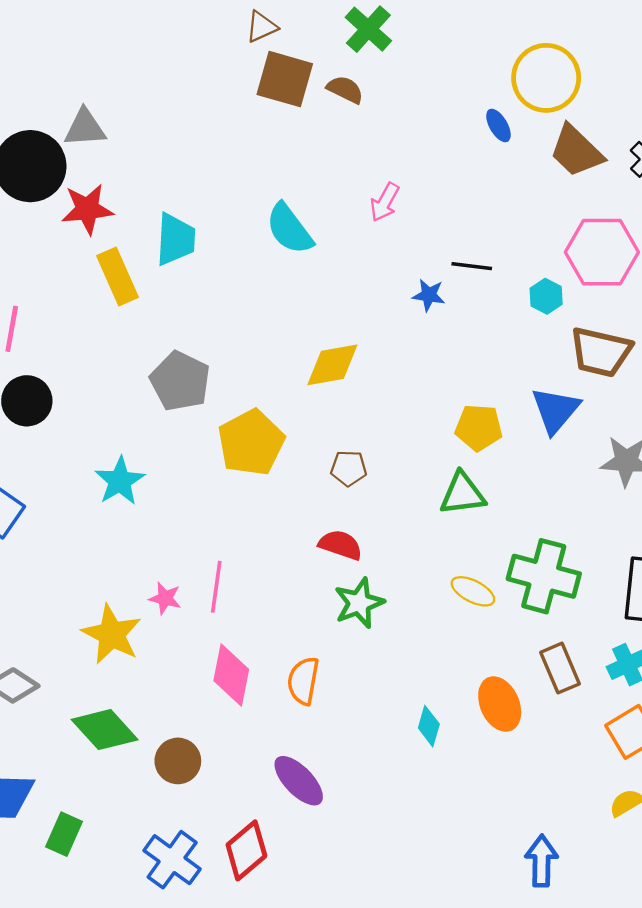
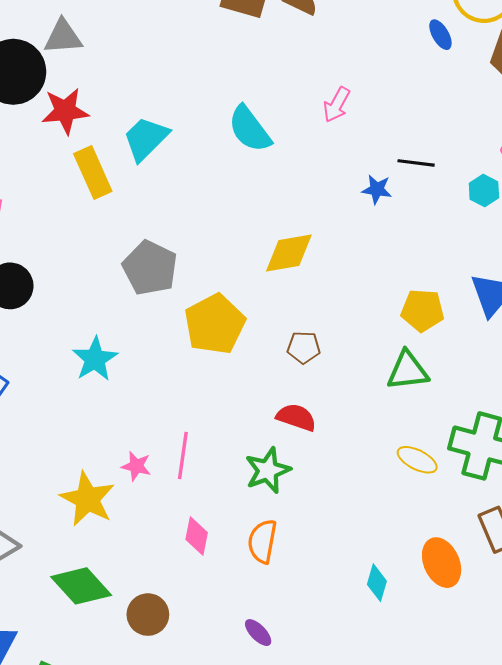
cyan trapezoid: (176, 239) -> (146, 139), turned -138
green star: (359, 603) -> (268, 470), moved
pink diamond: (231, 675) -> (197, 536), size x0.7
purple ellipse: (299, 781) -> (258, 633), size x0.6

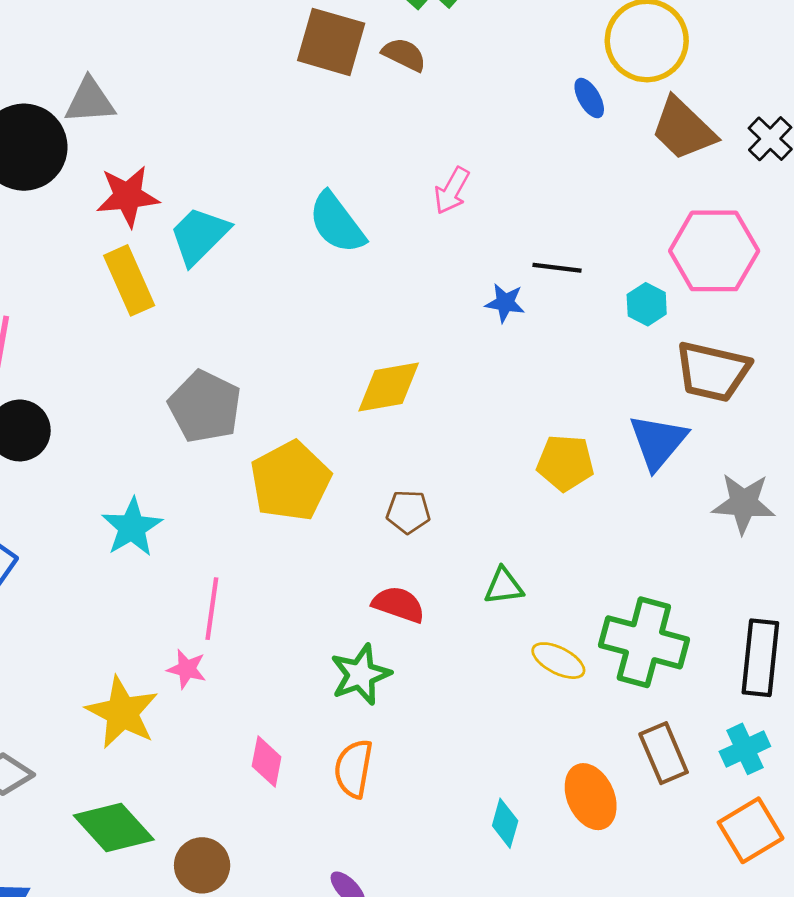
red star: (65, 111) -> (128, 196), moved
green triangle: (408, 371) -> (504, 586), moved, size x0.7
pink line: (183, 456) -> (212, 609), moved

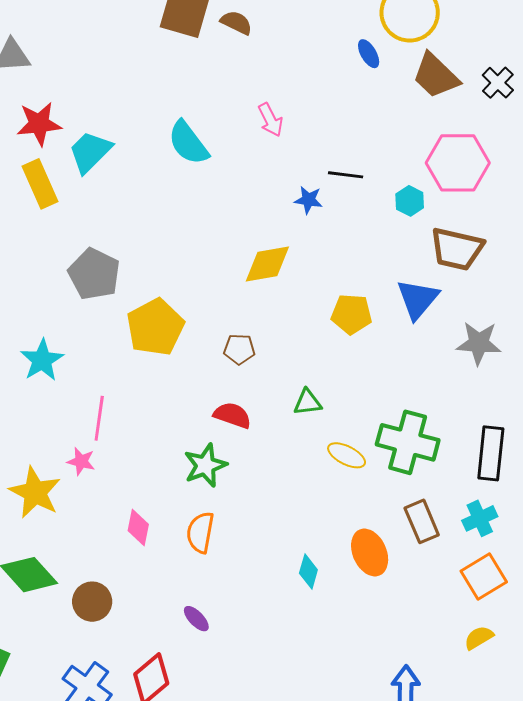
pink arrow: (452, 191) -> (270, 120), turned -56
yellow diamond: (389, 387) -> (267, 264), moved

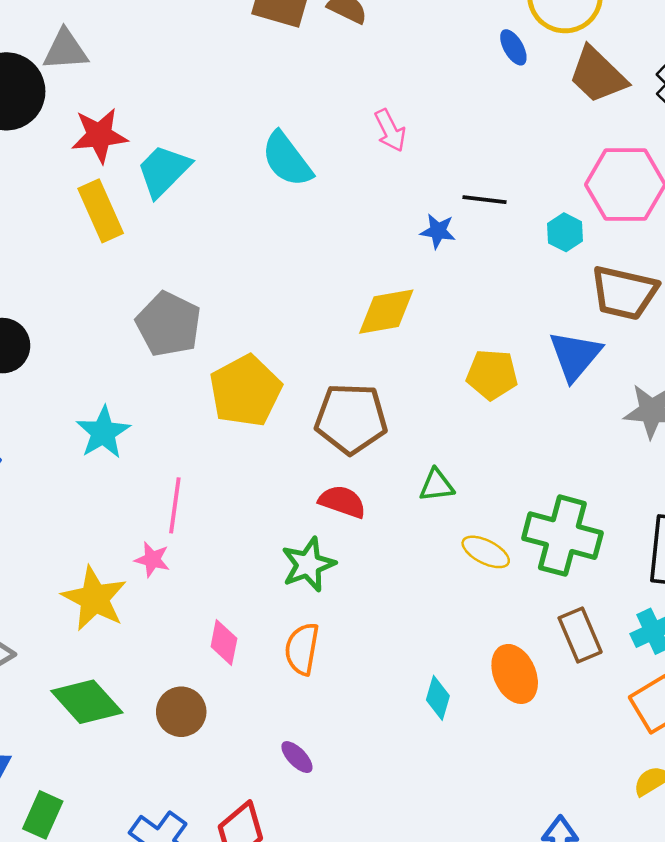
brown pentagon: (239, 349) -> (351, 419), size x1.8
brown circle: (92, 602) -> (181, 712), moved

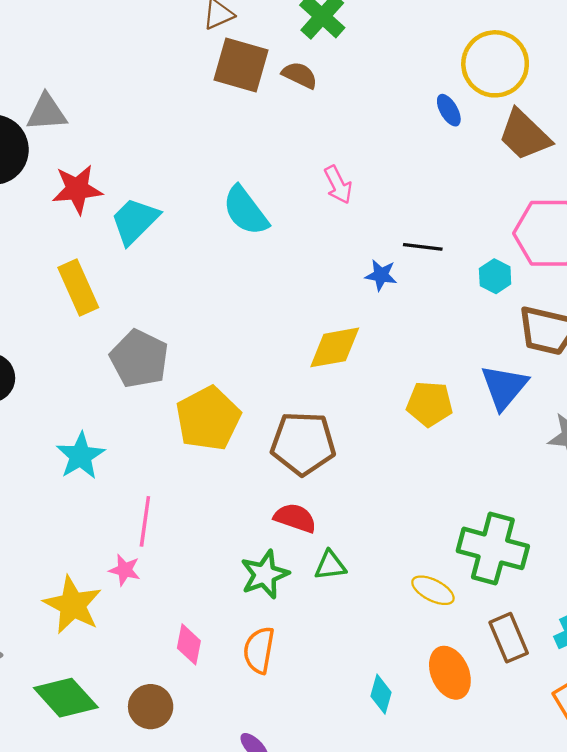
yellow rectangle: (101, 211) -> (78, 288), moved
green triangle: (437, 485) -> (330, 565), moved
yellow ellipse: (486, 552) -> (433, 590), moved

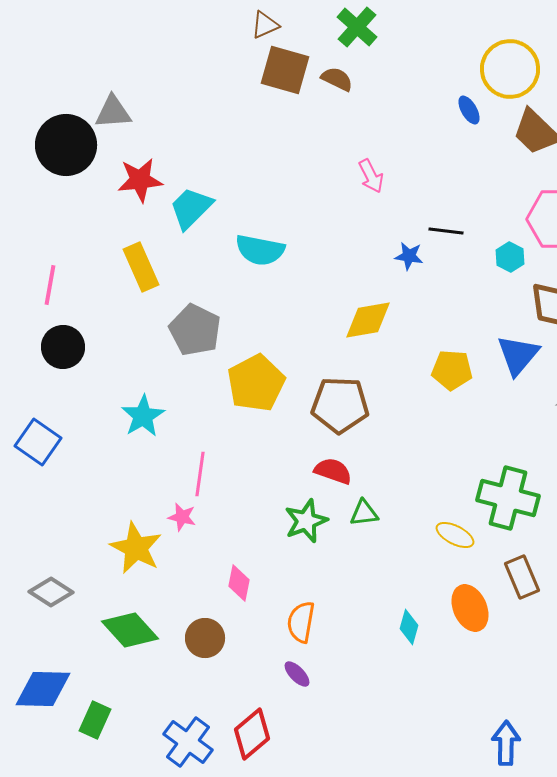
cyan semicircle: (245, 211) -> (260, 250), moved, turned -42
orange semicircle: (259, 650) -> (301, 622), moved

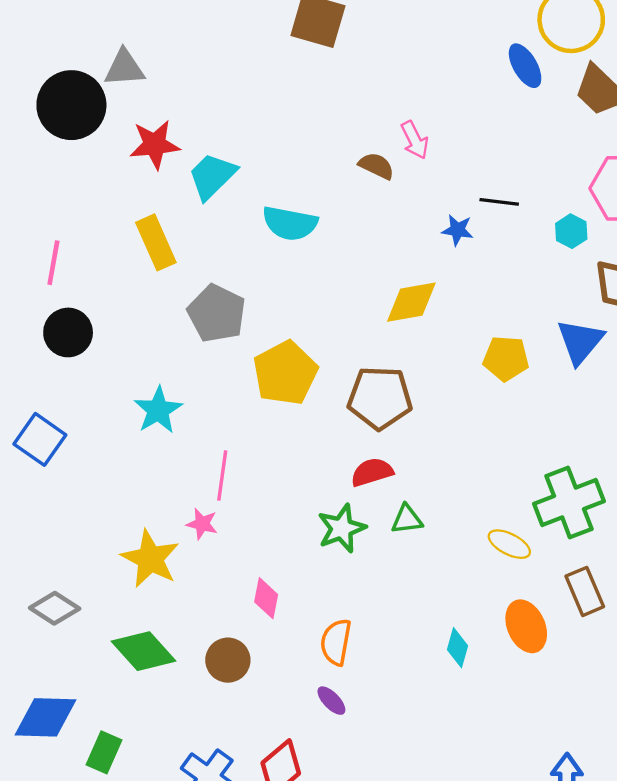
brown semicircle: (337, 79) -> (376, 166), moved
blue ellipse: (469, 110) -> (525, 66), size x1.4
red semicircle: (333, 471) -> (372, 472), turned -36
green cross: (508, 498) -> (569, 502), turned -36

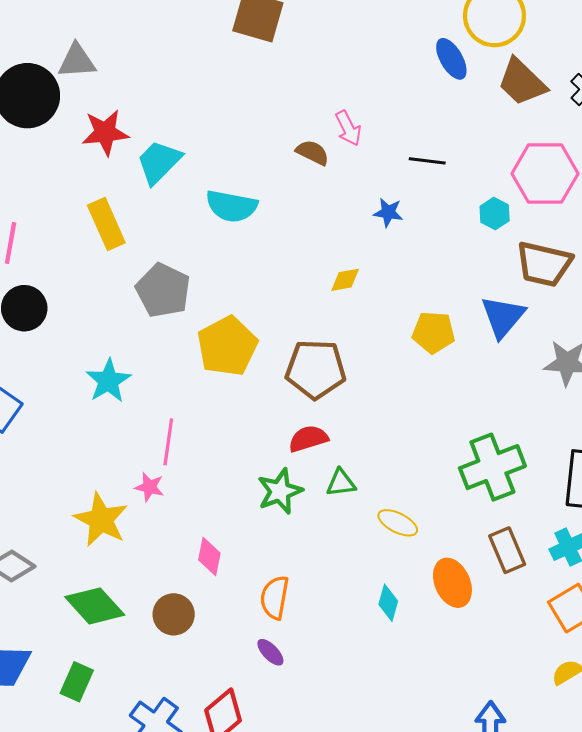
black line: (499, 202) -> (427, 161), moved
yellow diamond: (411, 302) -> (345, 280), size x0.6
yellow ellipse: (509, 544) -> (398, 523), moved
green rectangle: (104, 752) -> (77, 682), moved

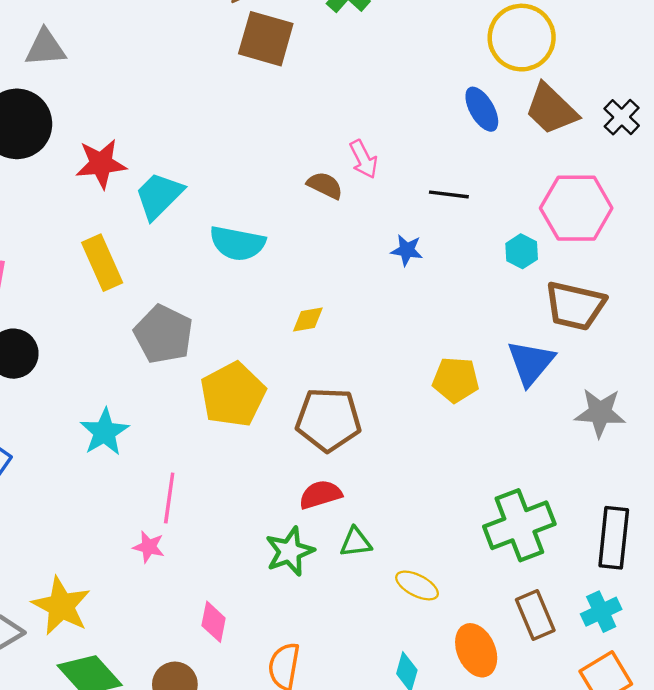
blue ellipse: (451, 59) -> (482, 109), moved
gray triangle: (77, 61) -> (45, 48), moved
yellow diamond: (345, 280) -> (308, 319), moved
yellow star: (101, 520) -> (61, 606), moved

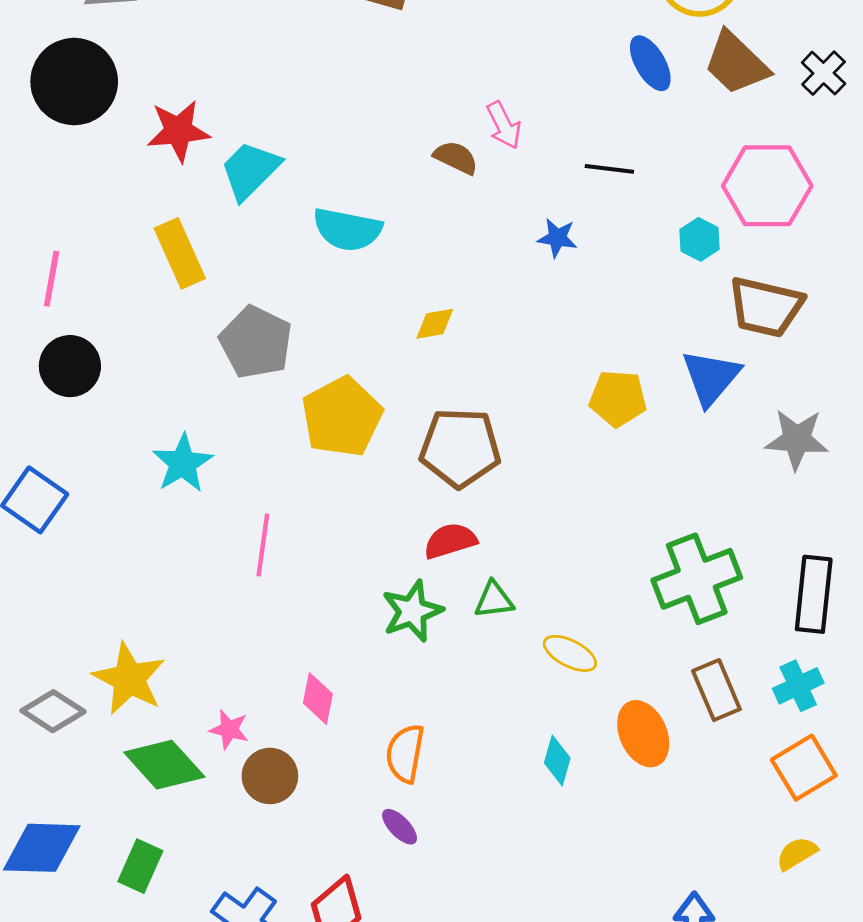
pink star: (149, 547) -> (229, 729), moved

